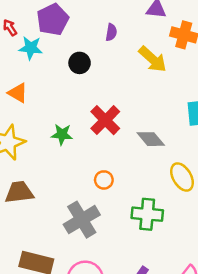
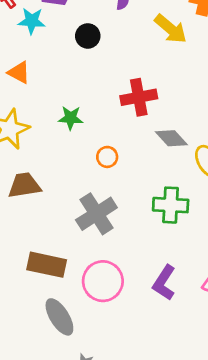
red cross: (105, 120) -> (139, 97), moved, turned 36
gray diamond: (151, 139) -> (171, 138), moved
orange circle: (104, 180) -> (107, 157), moved

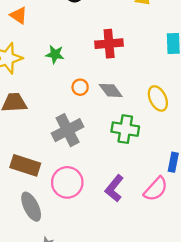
gray diamond: (171, 138) -> (111, 90), moved

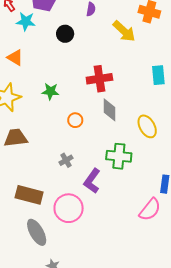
gray diamond: (111, 90) -> (109, 110), moved, turned 40
gray cross: (68, 130) -> (66, 160), size x0.5
purple L-shape: (114, 188) -> (92, 181), moved

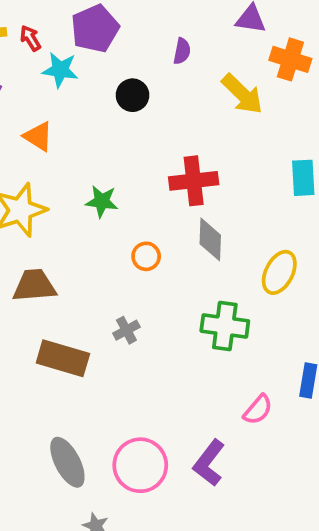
yellow ellipse: (147, 126) -> (279, 272), turned 55
purple L-shape: (92, 181) -> (209, 463), moved
brown rectangle: (29, 195) -> (63, 358), moved
pink circle: (69, 208) -> (140, 465), moved
pink semicircle: (150, 210) -> (258, 410), moved, size x0.7

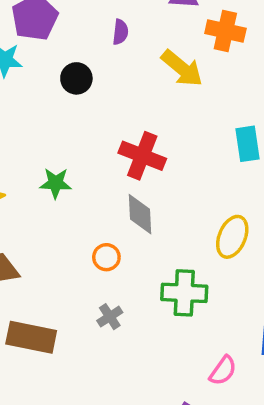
red cross: (194, 181) -> (142, 156), turned 33
gray diamond: (210, 239) -> (140, 214), moved
orange circle: (146, 256) -> (106, 257), moved
gray cross: (126, 330) -> (110, 317), moved

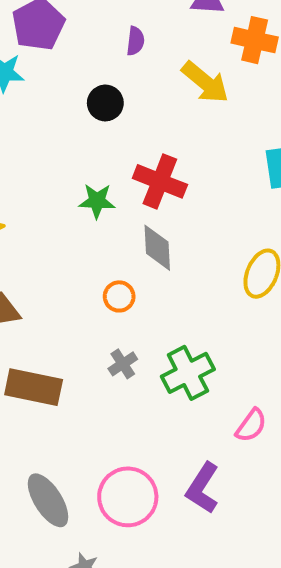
black circle: (76, 78) -> (105, 103), moved
green star: (56, 183) -> (97, 201), moved
green cross: (184, 293) -> (188, 373), moved, turned -30

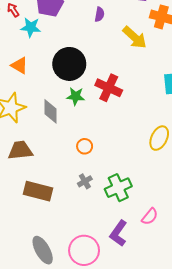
black circle: (105, 103) -> (69, 64), moved, size x1.8
gray diamond: (157, 248) -> (50, 111), moved
purple L-shape: (203, 488) -> (118, 233), moved

